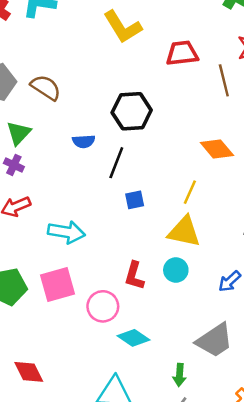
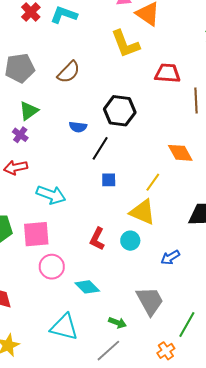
brown semicircle: (46, 87) -> (69, 72), moved, turned 90
pink circle: (103, 306) -> (52, 267), moved
gray trapezoid: (215, 340) -> (150, 301), turned -96
green arrow: (180, 375) -> (117, 323), turned -84

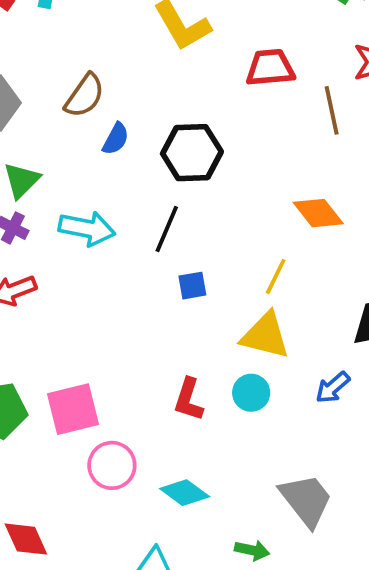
blue semicircle: (78, 127) -> (116, 139), moved, turned -60
cyan arrow: (51, 195) -> (87, 229), moved
blue arrow: (170, 257) -> (333, 387), moved

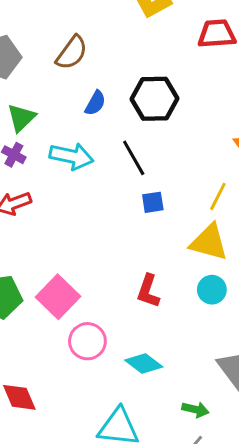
blue semicircle: (116, 139) -> (95, 103), moved
black line: (167, 229) -> (134, 158), turned -54
cyan circle: (251, 393) -> (212, 290), moved
pink square: (73, 409) -> (58, 297), turned -33

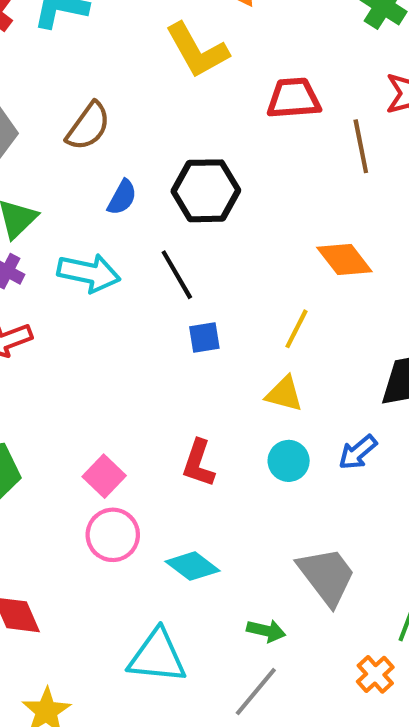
yellow triangle: (209, 242) -> (284, 394), size x0.7
pink square: (58, 297) -> (104, 476), moved, size x0.7

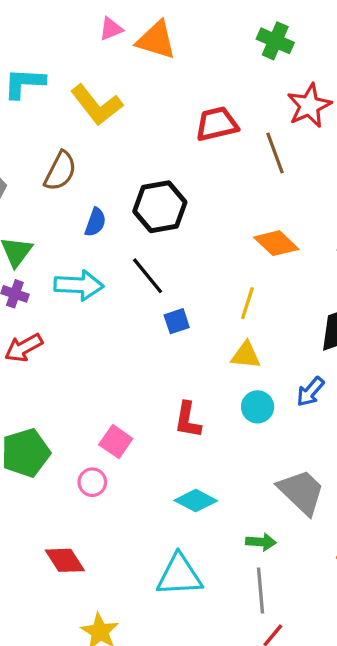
yellow L-shape: (197, 50) -> (96, 105), moved
pink circle: (113, 535) -> (92, 482), moved, size x0.7
gray line: (256, 692) -> (261, 591), turned -36

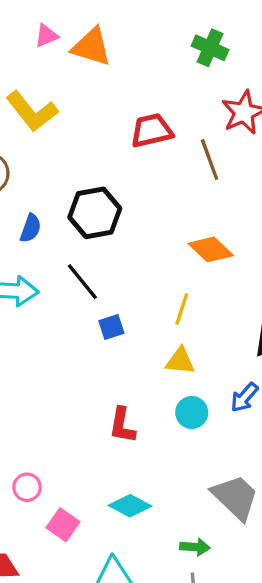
pink square: (116, 442) -> (63, 525), moved

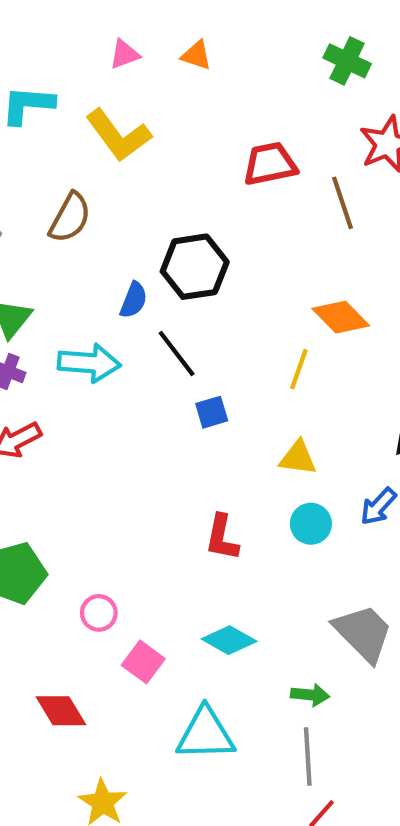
pink triangle: (46, 36) -> (124, 54), moved
orange triangle: (91, 47) -> (196, 55), size x0.6
blue semicircle: (31, 228) -> (134, 300), moved
yellow line: (182, 309) -> (299, 369), moved

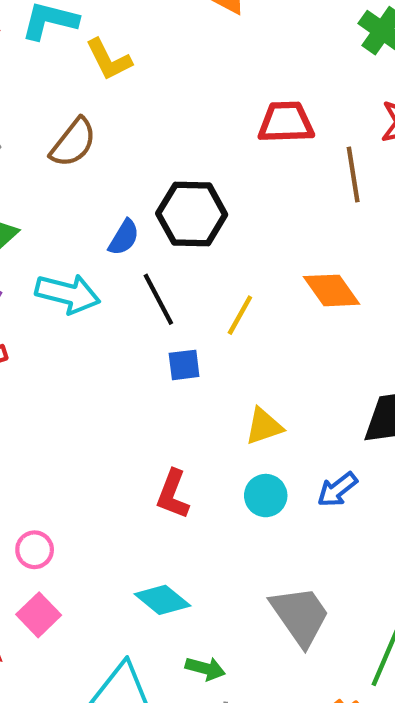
yellow L-shape: (118, 135) -> (109, 60), moved, size x0.7
yellow line: (299, 369) -> (240, 315), moved
yellow triangle: (298, 458) -> (264, 426), turned -36
pink square: (143, 662) -> (39, 615), moved
green arrow: (310, 695) -> (205, 668), moved

